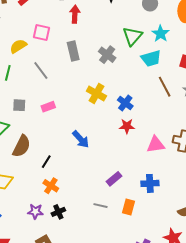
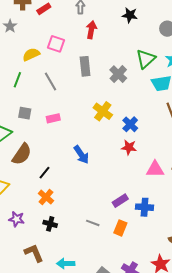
purple rectangle: (114, 179) -> (120, 201), moved
purple star: (35, 211) -> (17, 219), moved
black cross: (58, 212) -> (50, 224), turned 32

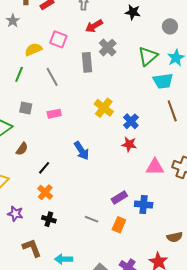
red arrow: (91, 30) -> (94, 26), turned -132
gray cross: (118, 74) -> (108, 48), moved
brown semicircle: (22, 154) -> (22, 149), size x0.6

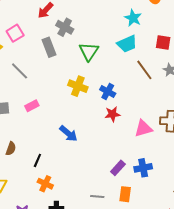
pink square: (58, 39) -> (15, 33), turned -36
green triangle: (148, 56) -> (89, 52), moved

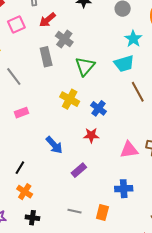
pink square: (15, 33) -> (16, 25), moved
red star: (112, 114) -> (91, 135), moved
purple rectangle: (118, 168) -> (79, 170), moved

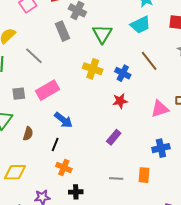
brown line: (138, 92) -> (149, 61), moved
pink rectangle: (21, 113) -> (48, 90), size x1.6
blue arrow: (54, 145) -> (63, 120), moved

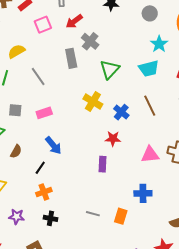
pink rectangle: (48, 90) -> (44, 113), size x0.7
purple rectangle: (114, 137) -> (102, 164), moved, turned -49
orange cross: (64, 168) -> (44, 192), turned 35

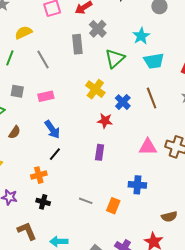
cyan star: (159, 44) -> (141, 36), moved
red star: (113, 139) -> (105, 121), moved
black line: (40, 168) -> (55, 154), moved

